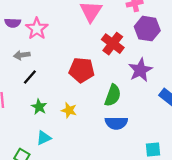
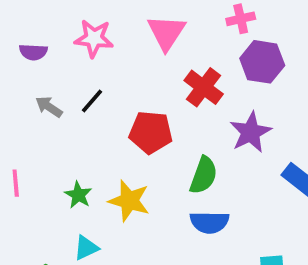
pink star: (37, 29) -> (94, 38), moved, turned -30
gray arrow: (22, 55) -> (49, 107), turned 42
black line: (30, 77) -> (92, 101), moved
yellow star: (69, 110) -> (129, 201), size x1.5

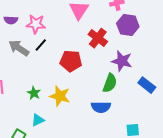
pink star: (94, 38) -> (36, 24), moved
gray arrow: (49, 107) -> (19, 48), size x1.5
purple star: (250, 132) -> (122, 61), turned -30
green semicircle: (204, 175) -> (110, 83), moved

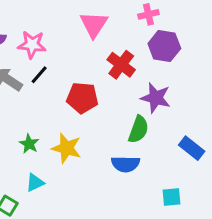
blue rectangle: (147, 85) -> (192, 148), moved

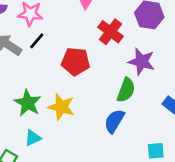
green star: (29, 144) -> (28, 103), size x1.5
blue semicircle: (125, 164) -> (114, 121), turned 120

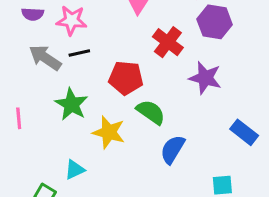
black line: (37, 41) -> (79, 53), turned 36
green semicircle: (126, 90) -> (151, 112), moved, turned -75
green star: (28, 103) -> (72, 104), moved

